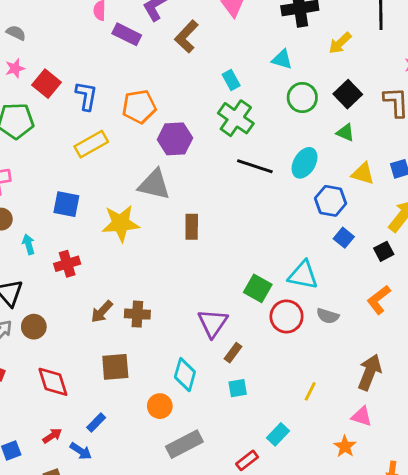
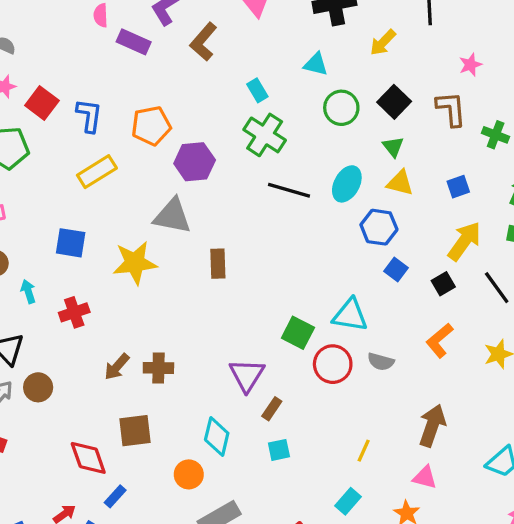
green triangle: (345, 133) -> (393, 147), turned 30
yellow triangle: (363, 173) -> (400, 183), moved
red diamond: (53, 382) -> (88, 458), moved
cyan rectangle: (278, 434) -> (348, 501), moved

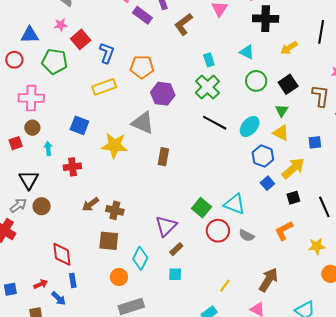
yellow arrow: (464, 241) -> (293, 168), moved
brown square: (135, 431) -> (109, 241), moved
blue rectangle: (115, 496) -> (73, 280), turned -64

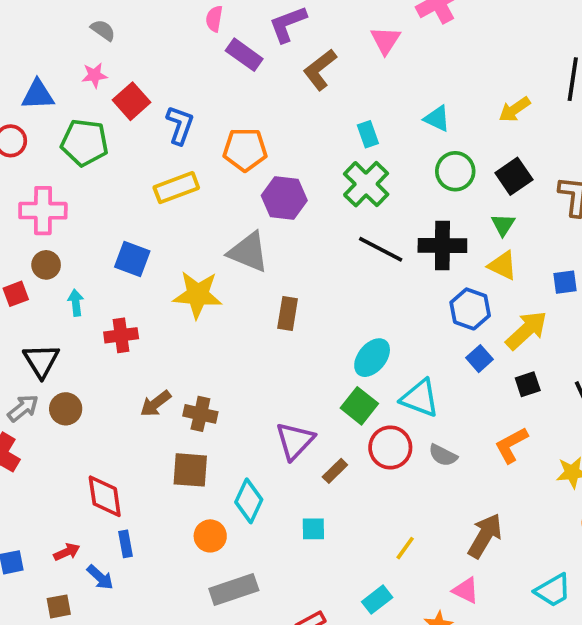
black cross: (266, 19) -> (442, 245), moved
cyan ellipse: (250, 126) -> (372, 358), moved
brown rectangle: (176, 249) -> (335, 471), moved

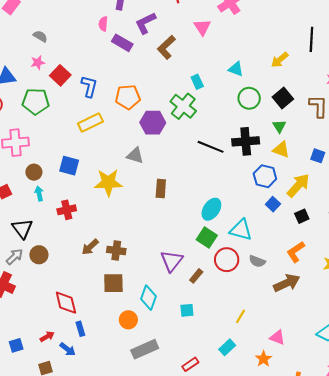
green cross: (366, 184) -> (183, 106), moved
gray triangle: (248, 252) -> (135, 155), size x0.7
brown circle: (46, 265) -> (34, 172), moved
blue square: (565, 282) -> (318, 156), turned 32
brown arrow: (485, 536) -> (287, 283), moved, turned 40

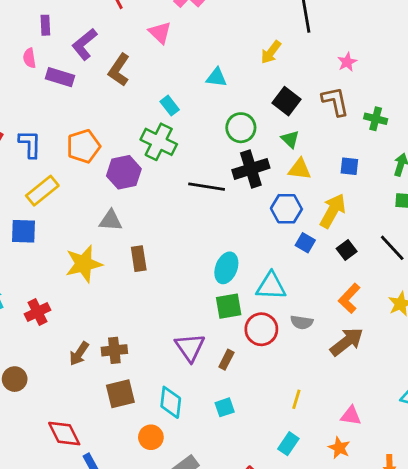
green circle: (249, 98) -> (241, 128), moved
blue square: (69, 166) -> (24, 231), moved
brown rectangle: (161, 189) -> (139, 259), moved
green square: (207, 237) -> (229, 306), turned -30

